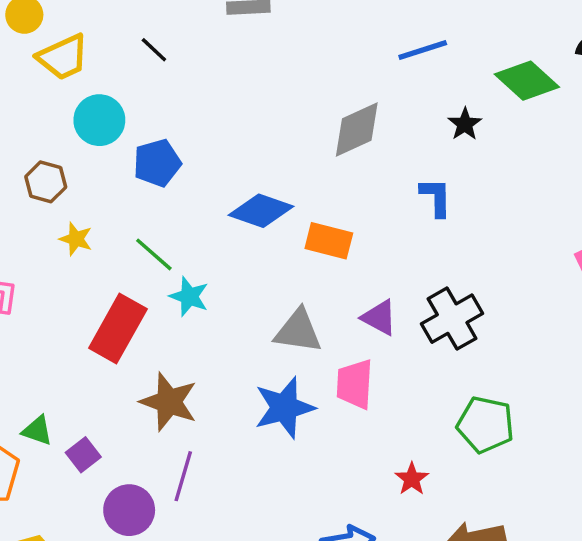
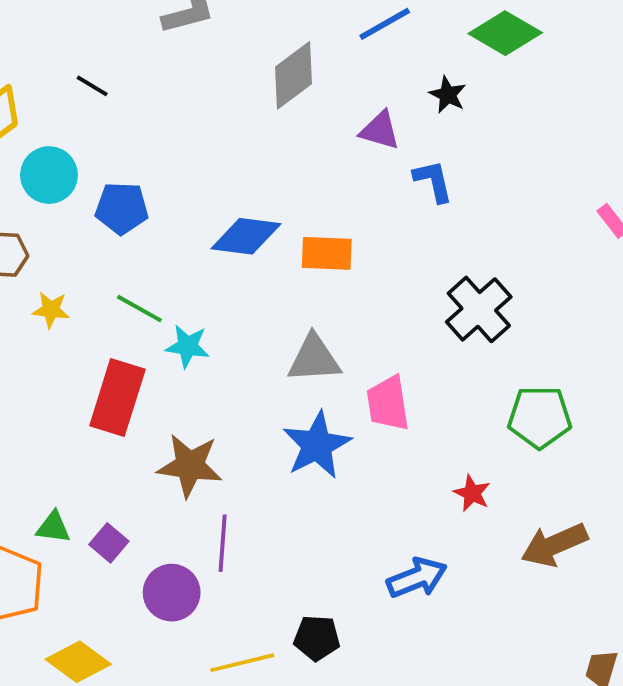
gray diamond: (357, 129) -> (293, 75), moved
blue pentagon: (157, 163) -> (122, 208), turned 30
purple triangle: (379, 317) -> (380, 130), moved

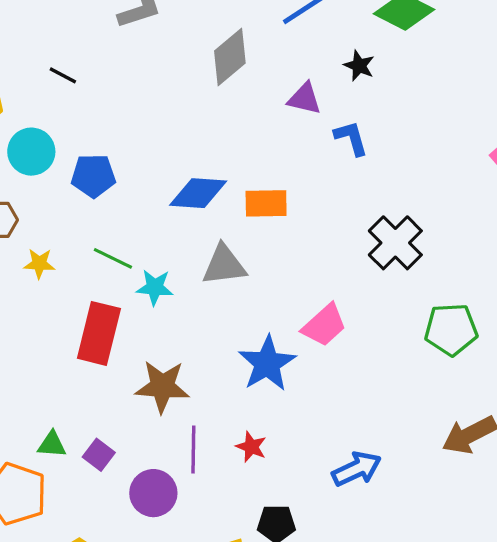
gray triangle: (314, 359) -> (224, 265), moved
pink trapezoid: (388, 403) -> (324, 325), turned -120
red star: (472, 493) -> (251, 447), moved

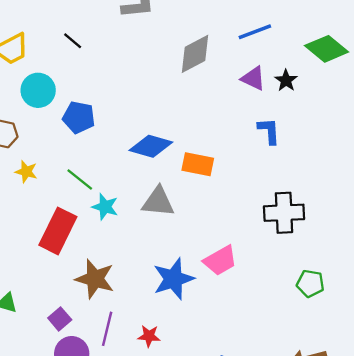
purple triangle: (304, 99) -> (253, 78), moved
black cross: (395, 243) -> (284, 213), turned 30
green pentagon: (451, 329) -> (310, 283), size x0.7
red star: (251, 447) -> (149, 336), turned -30
purple square: (99, 455) -> (60, 319), moved

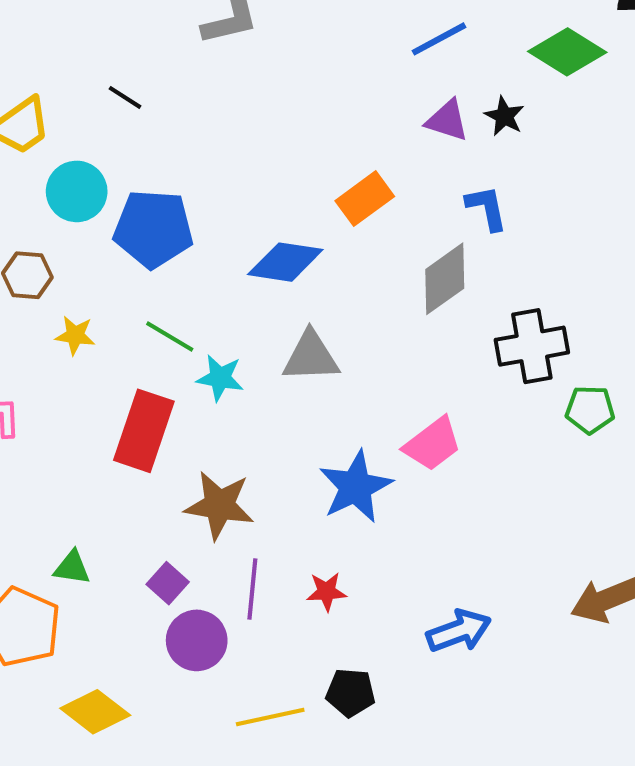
gray diamond: (195, 54) -> (445, 279), moved
blue pentagon: (79, 117) -> (153, 229), size x1.4
orange rectangle: (198, 164) -> (365, 199), moved, turned -40
green pentagon: (310, 283) -> (590, 410), moved

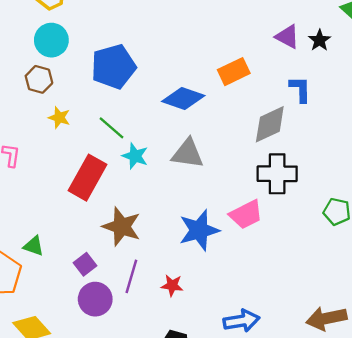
cyan circle: (77, 191) -> (51, 40), moved
blue pentagon: (153, 229) -> (114, 67), turned -30
black cross: (532, 346) -> (277, 174), moved

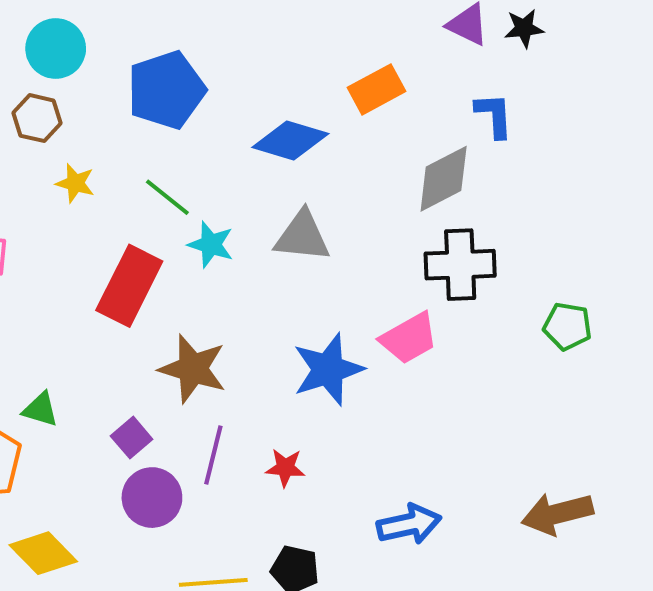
black star: (320, 40) -> (524, 28), turned 30

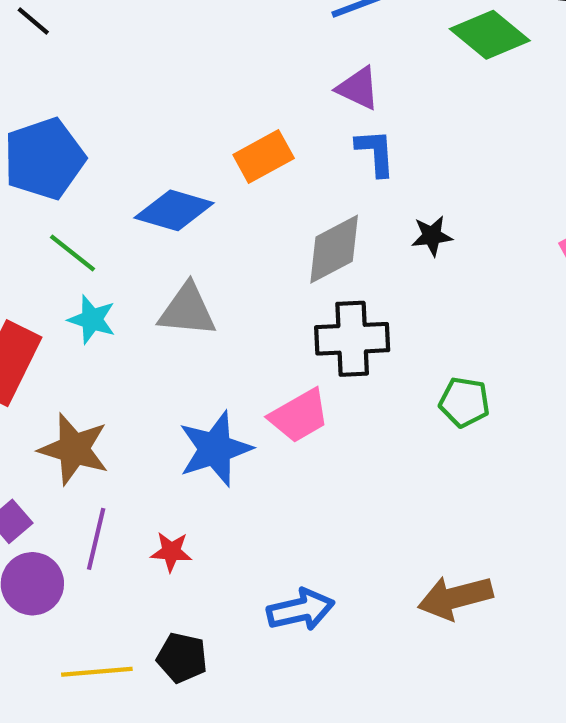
black star: (524, 28) -> (432, 236), moved
blue L-shape: (494, 115) -> (376, 152), moved
green line: (167, 197) -> (73, 253), moved

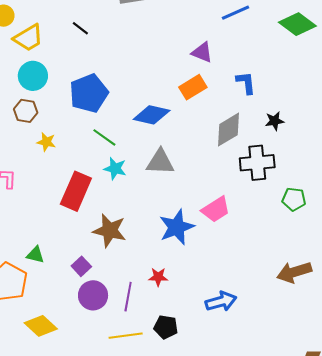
purple triangle: (358, 88) -> (202, 52), moved
black cross: (352, 339) -> (257, 163), moved
purple line: (96, 539) -> (128, 297), moved
brown arrow: (455, 598) -> (294, 272), moved

